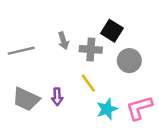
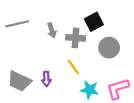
black square: (112, 31) -> (94, 22), turned 30
gray line: (21, 51) -> (17, 24), moved
cyan star: (107, 109) -> (90, 90), turned 30

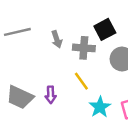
cyan star: (90, 90) -> (100, 107), turned 30

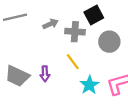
gray arrow: (57, 39) -> (51, 24), turned -96

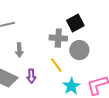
gray arrow: (51, 24) -> (19, 50), moved, turned 112
gray circle: (109, 42) -> (79, 50), moved

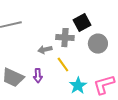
gray arrow: (19, 50) -> (45, 50), moved, turned 80
gray circle: (79, 50) -> (98, 44), moved

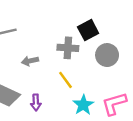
gray arrow: (45, 50) -> (30, 61), moved
purple arrow: (38, 76) -> (36, 102), moved

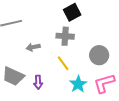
black square: (88, 30) -> (72, 12), moved
gray circle: (107, 55) -> (99, 55), moved

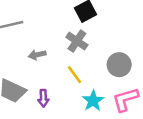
gray cross: (65, 36) -> (77, 41), turned 30

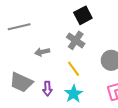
cyan star: (93, 101) -> (74, 94), moved

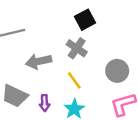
gray arrow: (42, 52) -> (39, 61), size x1.5

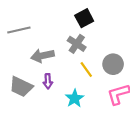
yellow line: (74, 80) -> (86, 70), moved
purple arrow: (45, 103) -> (48, 81), moved

